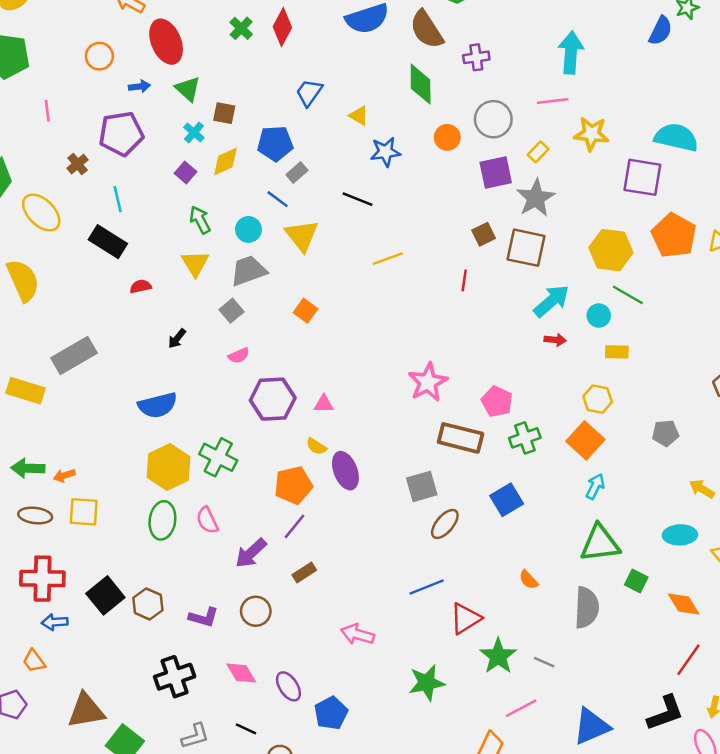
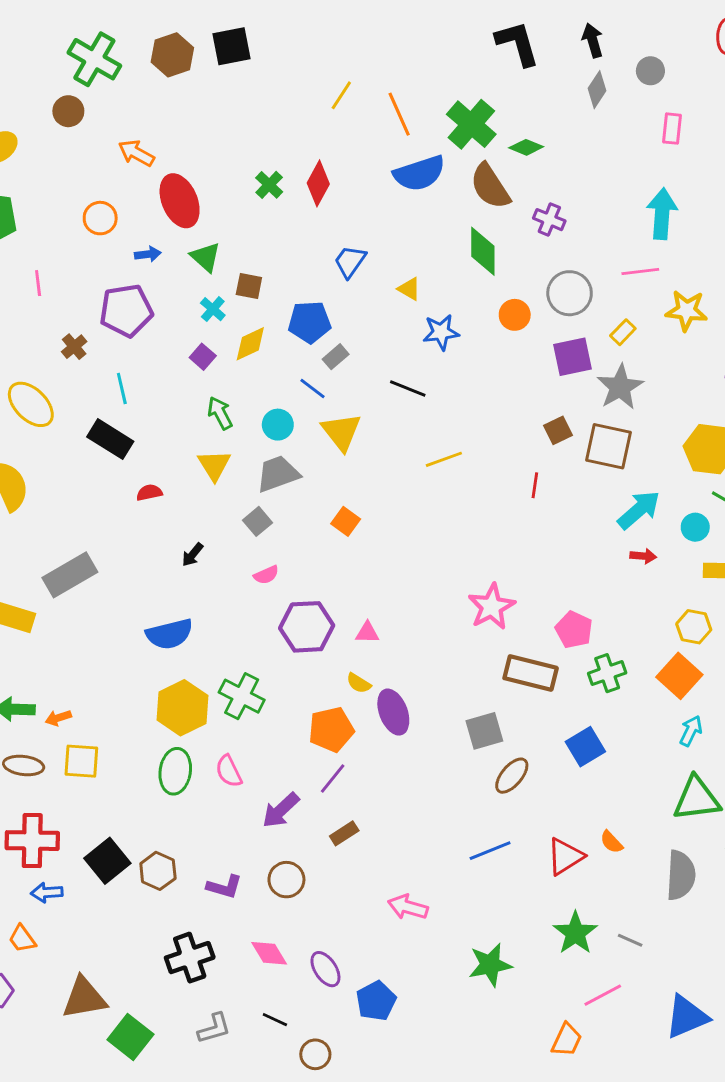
purple cross: (476, 57) -> (549, 220), turned 30
red triangle: (465, 619) -> (565, 856), moved

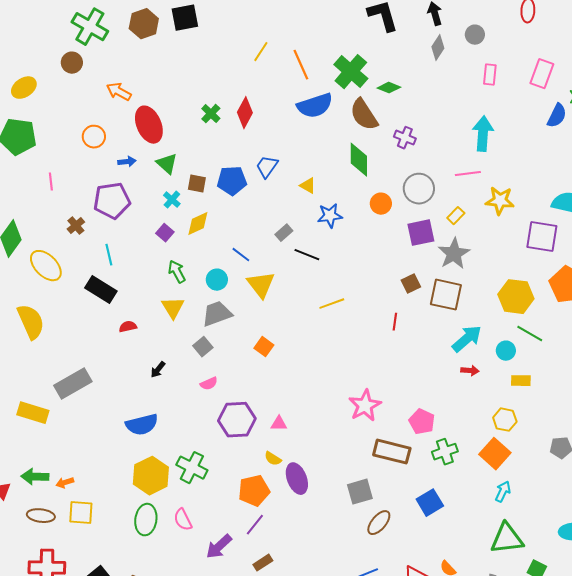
blue pentagon: (310, 322) -> (232, 181), moved
gray rectangle: (336, 357) -> (284, 233), moved

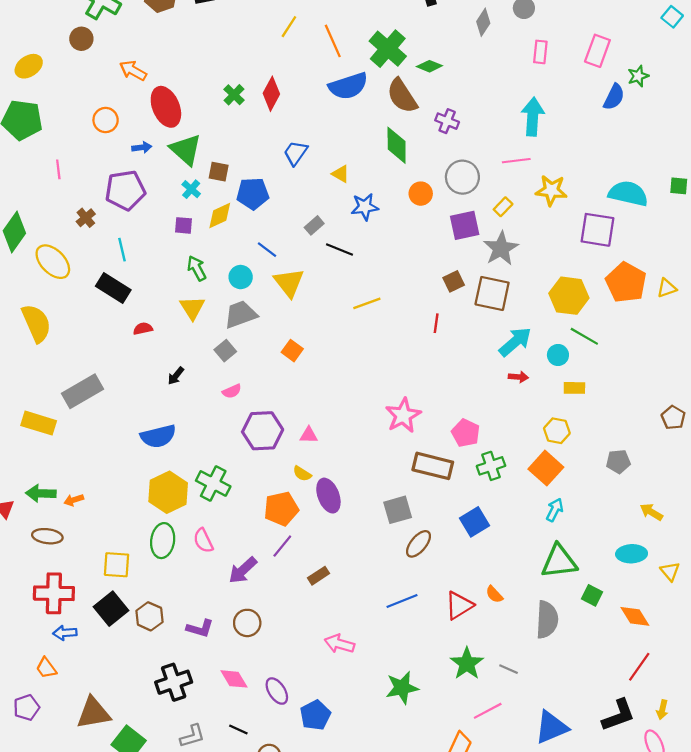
green triangle: (167, 164) -> (186, 150), size x1.4
blue pentagon: (232, 181) -> (253, 194), moved
purple square: (165, 233) -> (184, 225), turned -36
yellow square: (81, 513) -> (117, 565), moved
brown rectangle: (263, 563) -> (319, 576), moved

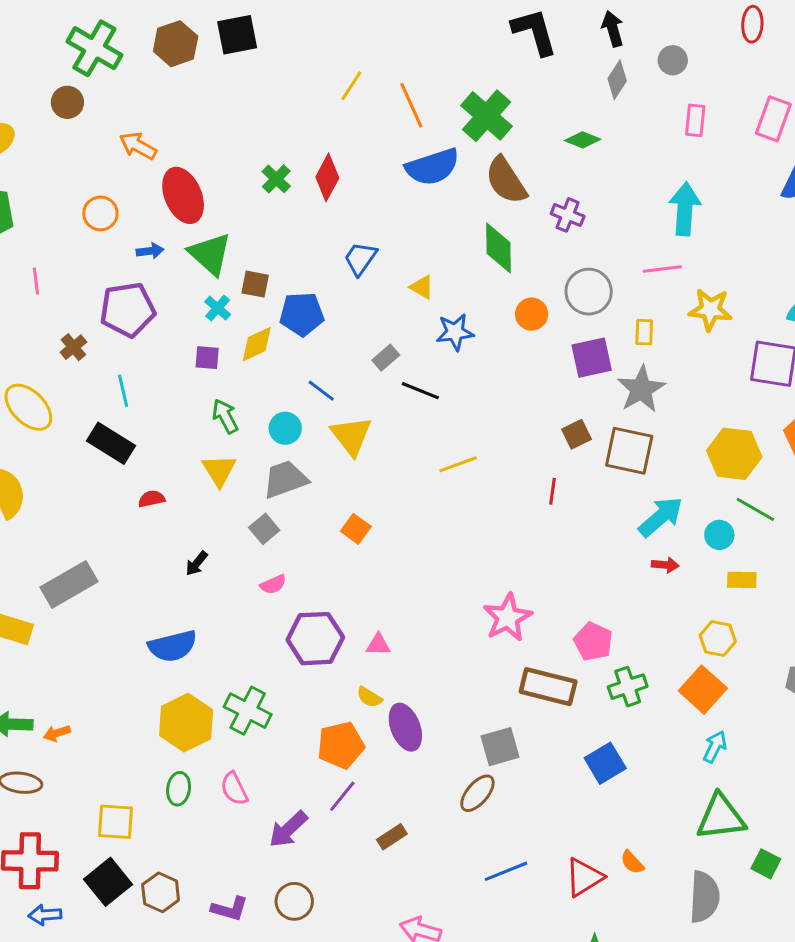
green diamond: (429, 66) -> (583, 140), moved
yellow rectangle: (503, 207) -> (644, 332), turned -42
green ellipse: (163, 541) -> (179, 789), size x0.7
brown ellipse: (419, 544) -> (477, 793), moved

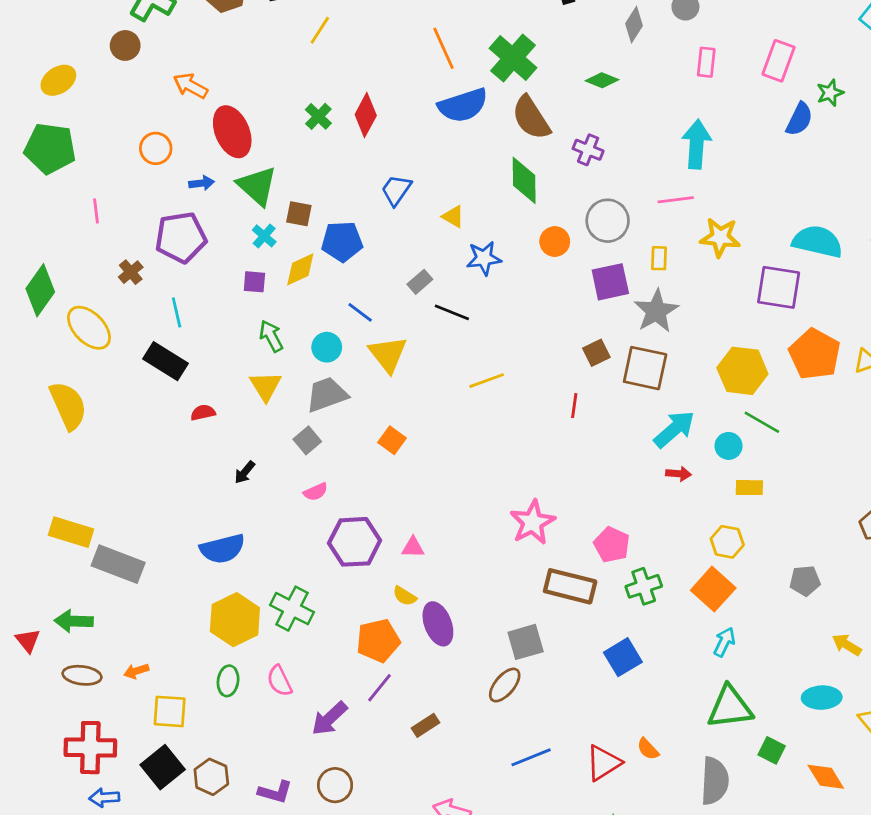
yellow line: (351, 86) -> (320, 30), moved
gray rectangle: (69, 584) -> (118, 564), moved, turned 51
orange arrow: (57, 733) -> (136, 671), moved

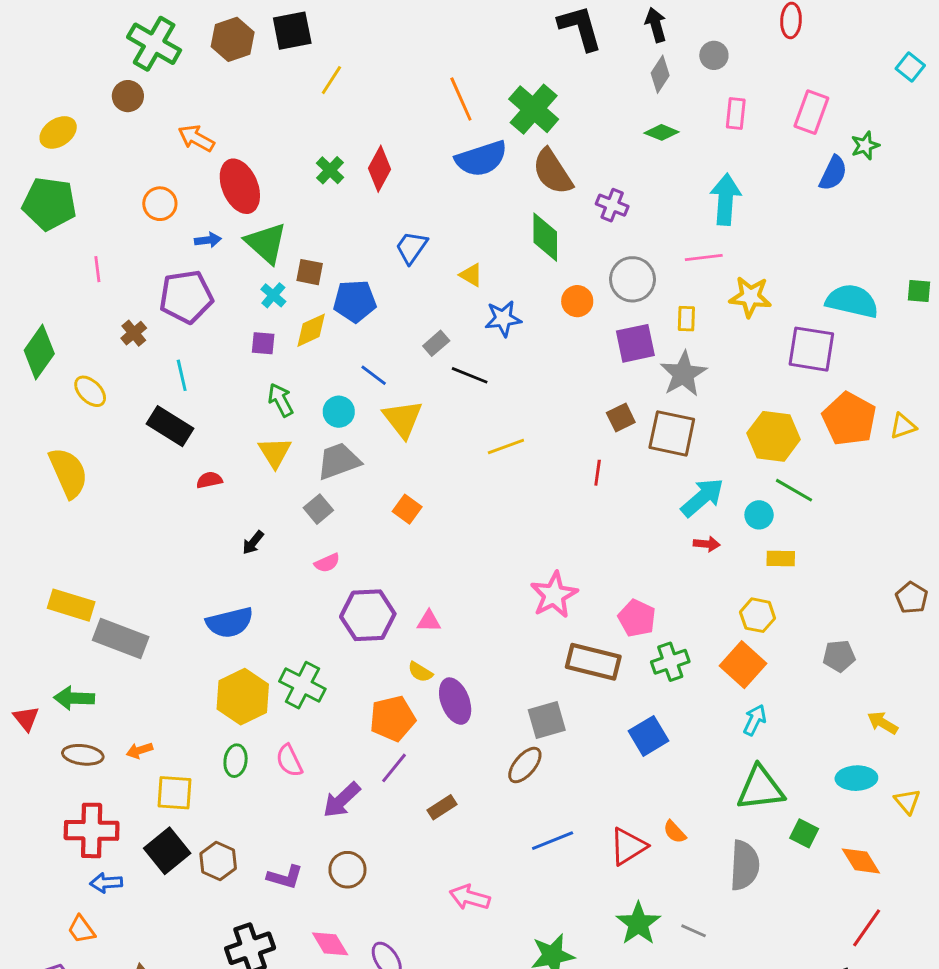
green diamond: (602, 80) -> (662, 132), moved
yellow ellipse: (89, 328) -> (90, 391), size x0.7

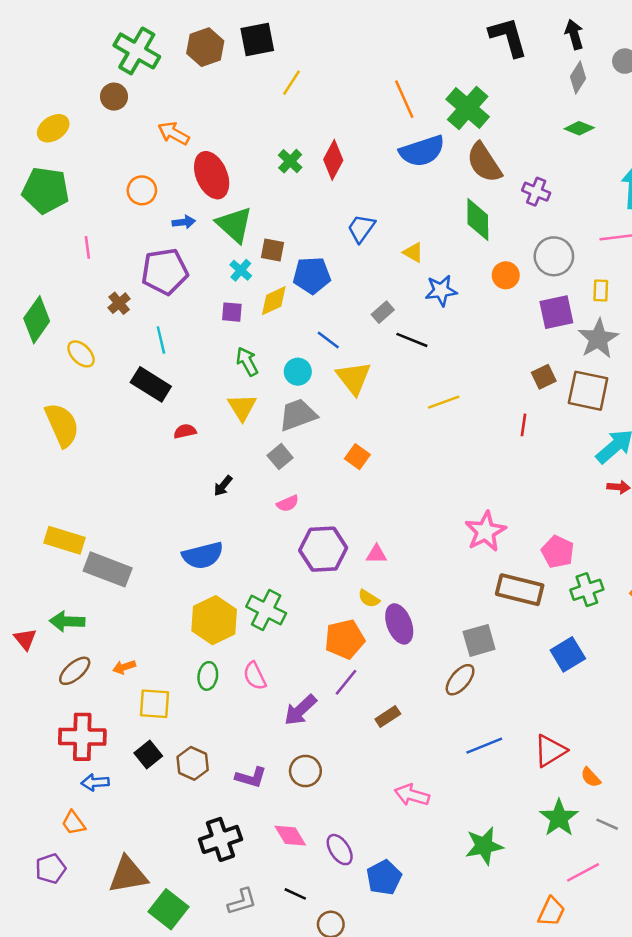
brown ellipse: (83, 755) -> (75, 671), turned -48
orange semicircle: (675, 832) -> (591, 777), moved
black square: (167, 851) -> (148, 755), size x0.7

